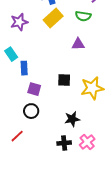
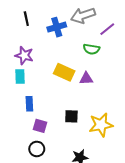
yellow rectangle: (53, 18) -> (64, 72), moved, turned 66
purple star: (19, 22) -> (24, 55), turned 30
cyan rectangle: (11, 54) -> (20, 76), moved, turned 32

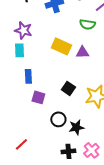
black square: (71, 116) -> (68, 88), turned 32
black circle: (37, 149) -> (58, 119), moved

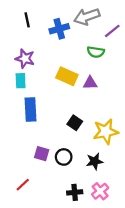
blue rectangle: (28, 76) -> (30, 109), size x1.5
purple square: (38, 97) -> (42, 154), moved
black star: (76, 127) -> (95, 161), moved

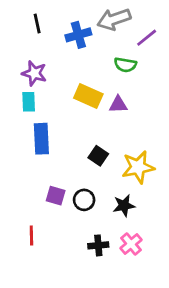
red line: (23, 185) -> (31, 235), turned -48

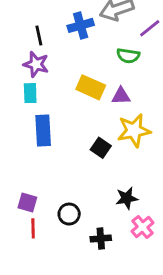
black line: (37, 24) -> (39, 35), moved
yellow star: (138, 167) -> (134, 131), moved
purple square: (56, 196) -> (27, 203), moved
black circle: (84, 200) -> (69, 214), moved
pink cross: (131, 244) -> (143, 227), moved

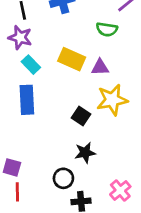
cyan rectangle: (30, 93) -> (31, 65), moved, turned -42
black star: (127, 198) -> (85, 153), moved
black circle: (69, 214) -> (63, 178), moved

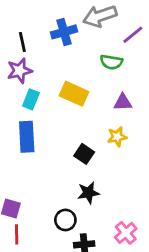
purple star: (20, 37) -> (19, 71), turned -30
cyan rectangle: (31, 65) -> (31, 99), turned 66
purple triangle: (100, 67) -> (123, 102), moved
yellow star: (112, 100) -> (117, 137), size x0.6

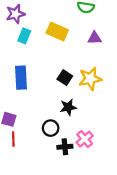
blue rectangle: (27, 137) -> (21, 78), moved
yellow star: (117, 137) -> (90, 79), moved, size x1.5
pink cross: (126, 233) -> (85, 139), moved

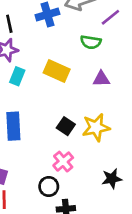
black star: (68, 107) -> (112, 179), moved
pink cross: (85, 139) -> (63, 162), moved

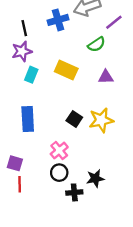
green semicircle: (91, 42) -> (96, 44), turned -42
pink cross: (63, 162) -> (59, 150), moved
black star: (112, 179) -> (95, 178), moved

